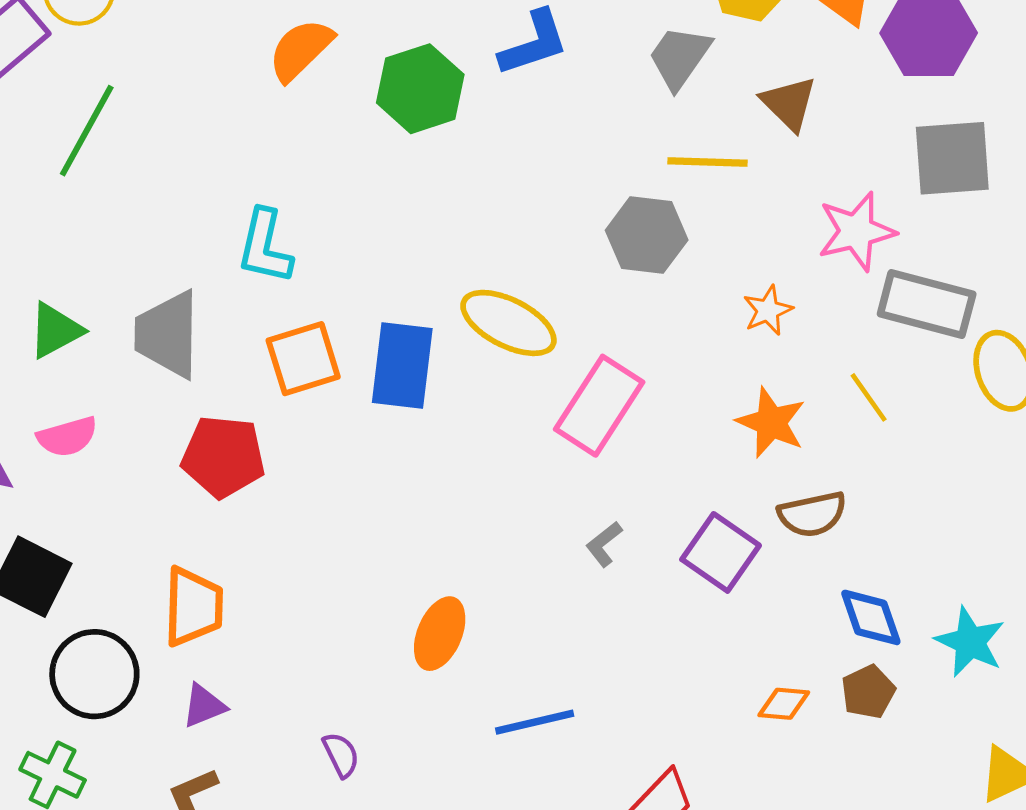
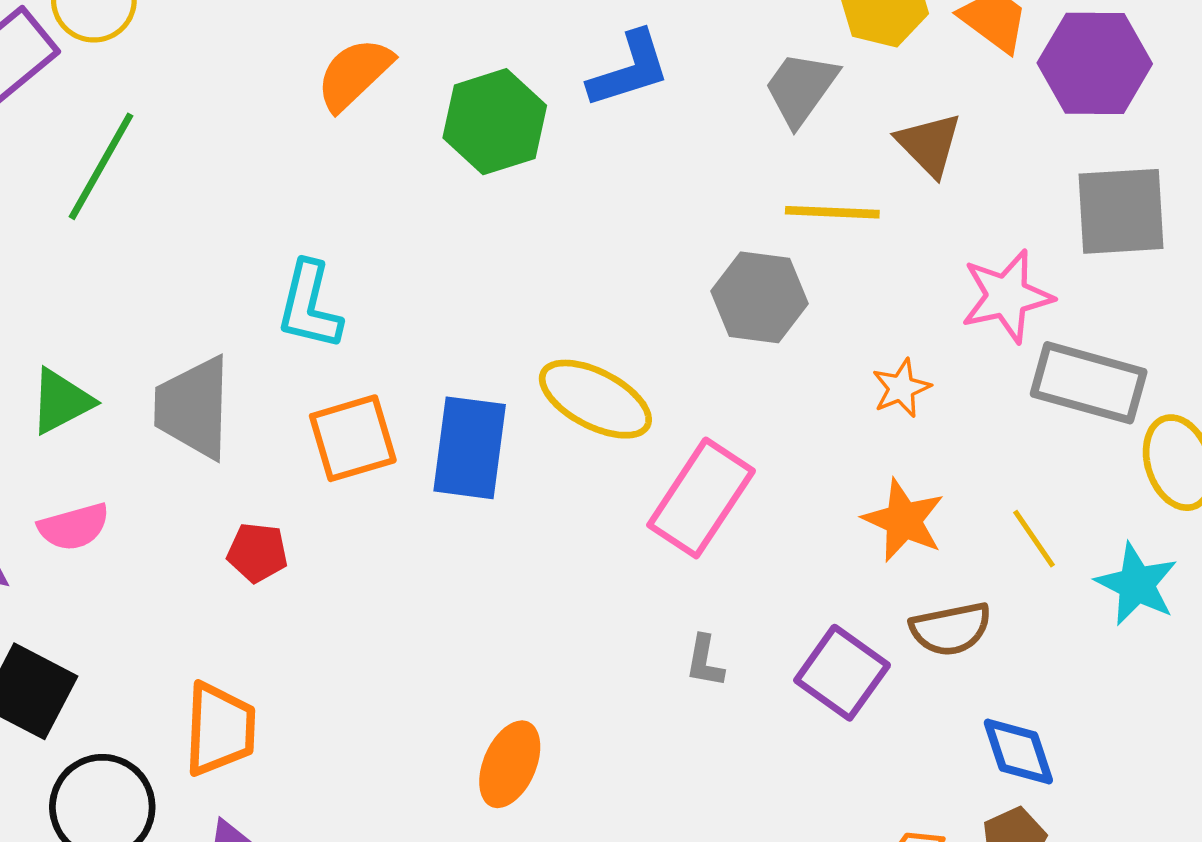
yellow line: (869, 397) -> (1034, 539), moved
red pentagon: (223, 457) -> (257, 552), size x0.6
gray L-shape: (604, 544) -> (705, 661), turned -42
cyan star: (970, 642) -> (1137, 584), moved

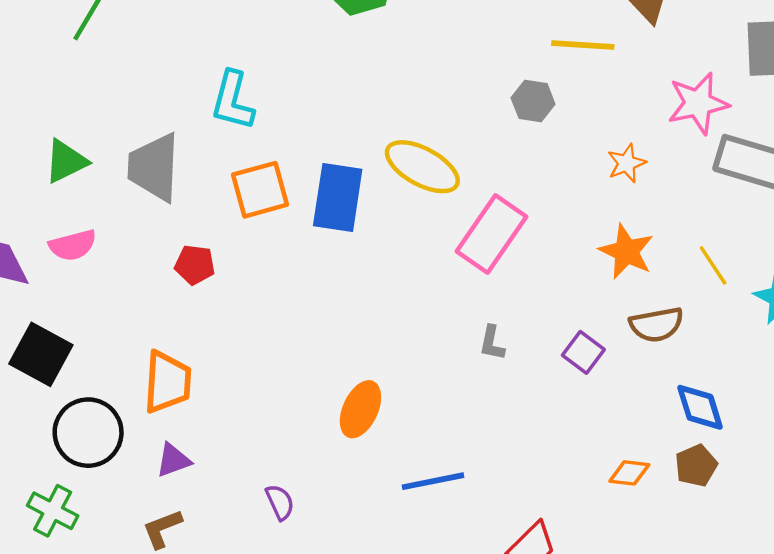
gray hexagon: (759, 297) -> (533, 101), size x0.7
purple square: (842, 673) -> (583, 352), size x0.7

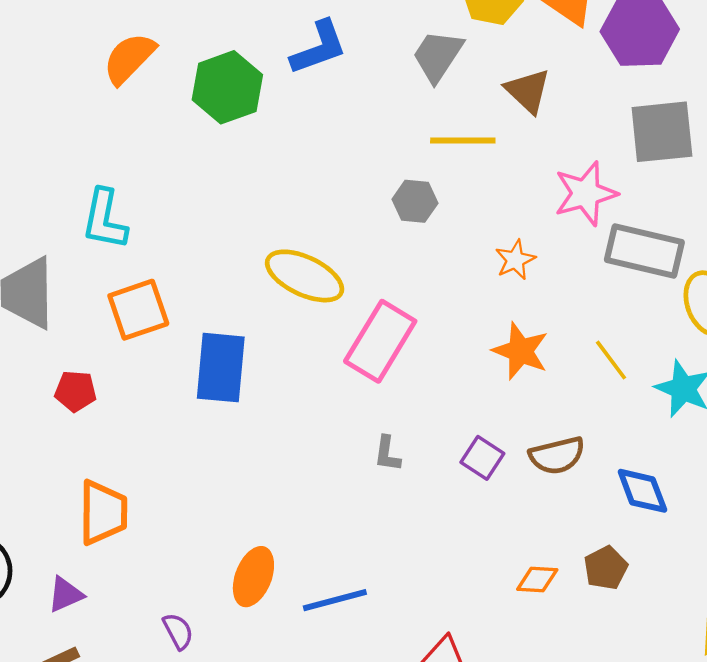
blue rectangle: (338, 198) -> (221, 368), moved
brown semicircle: (656, 325) -> (557, 456), moved
orange trapezoid: (167, 382) -> (103, 512), moved
blue diamond: (700, 407) -> (642, 491), moved
orange ellipse: (360, 409) -> (253, 577), moved

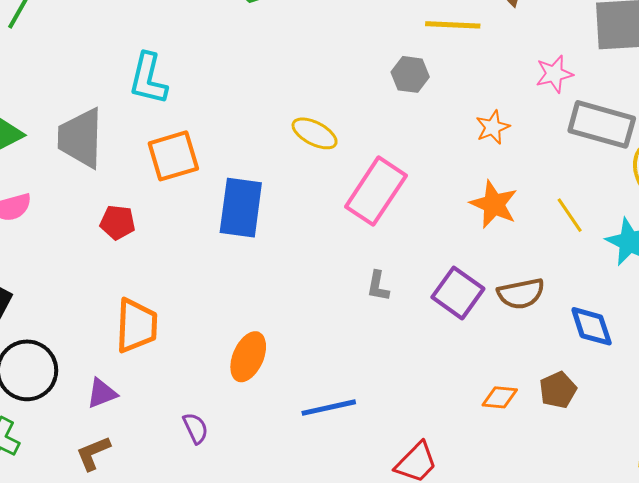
pink star: (586, 194) -> (554, 74), size x0.7
yellow ellipse: (305, 276) -> (315, 133), size x0.7
purple square: (482, 458) -> (458, 293), size x1.4
orange ellipse: (253, 577) -> (248, 357), moved

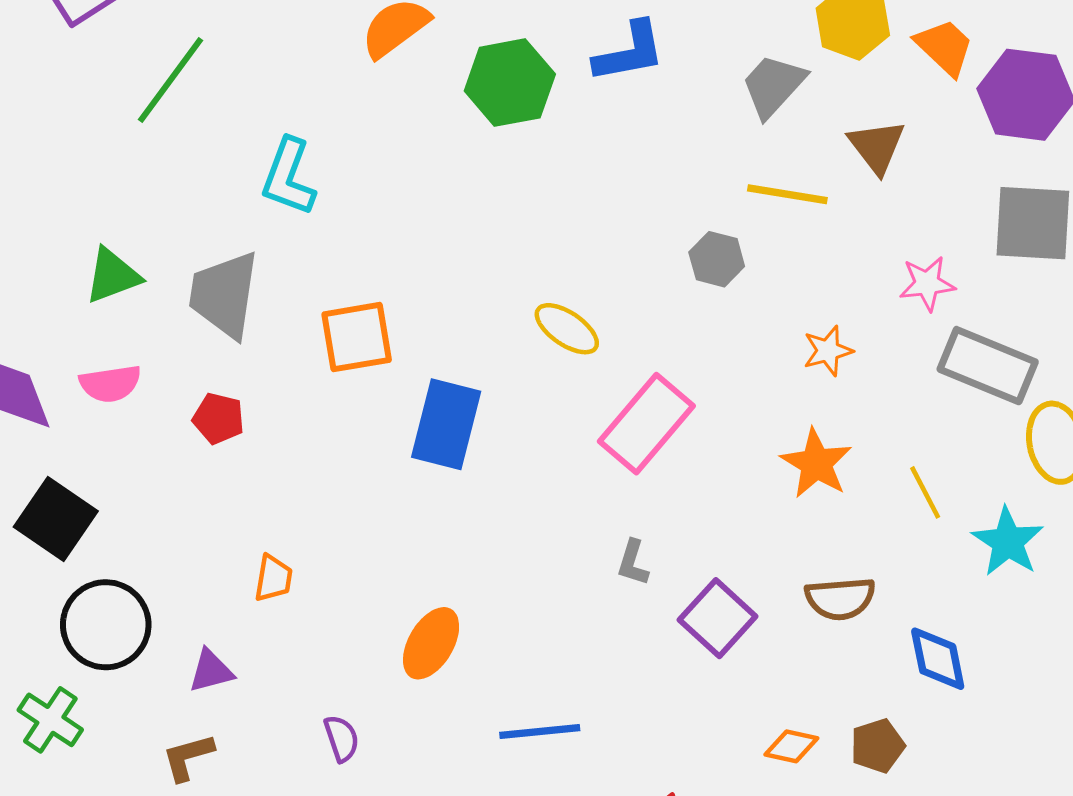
cyan L-shape: (148, 79) -> (288, 177), moved
red pentagon: (118, 222) -> (219, 418), moved
purple square: (458, 293) -> (718, 618), moved
orange trapezoid: (137, 326) -> (273, 578), size x0.6

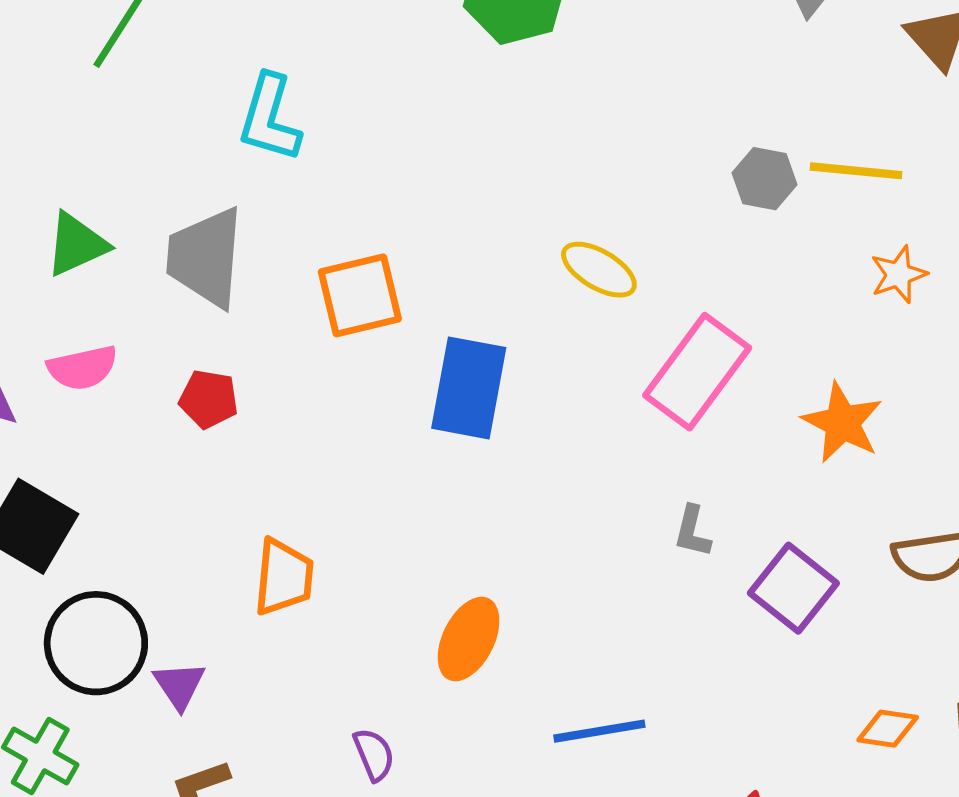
yellow line: (787, 194) -> (856, 171), moved
orange star: (816, 463) -> (842, 423), moved
orange trapezoid: (273, 578) -> (284, 577), size x1.4
purple triangle: (211, 671) -> (179, 685), moved, turned -45

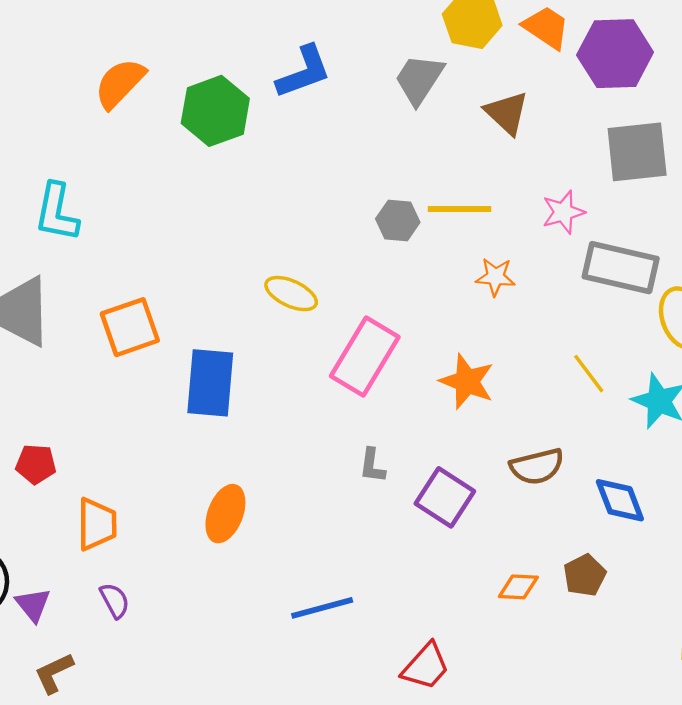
orange star: (899, 274) -> (495, 277), turned 30
red pentagon: (209, 399) -> (36, 464), moved
orange ellipse: (469, 639) -> (225, 514), moved
purple semicircle: (374, 754) -> (115, 601), moved

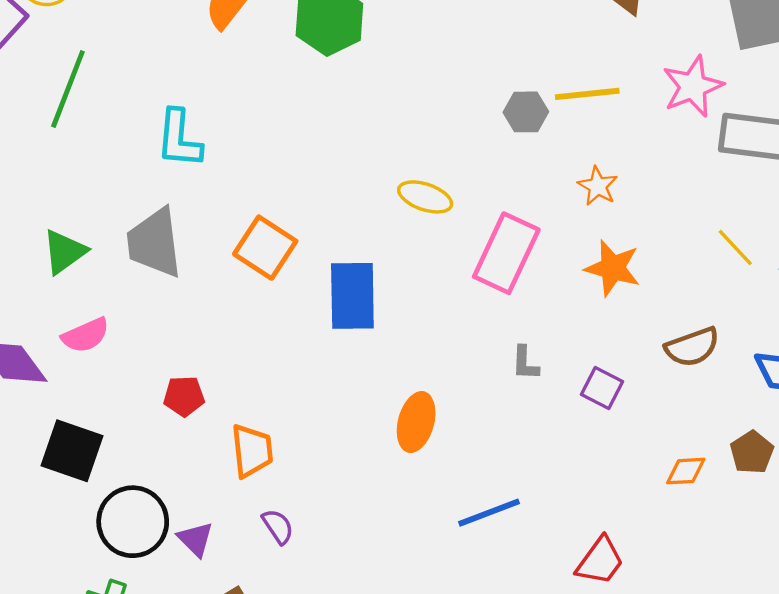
pink star: (563, 212) -> (693, 86), size x1.4
orange star: (495, 277) -> (598, 186), moved, turned 30
orange square: (130, 327) -> (265, 248), turned -32
purple square: (445, 497) -> (602, 388), size x0.7
orange ellipse: (225, 514) -> (416, 422), moved

